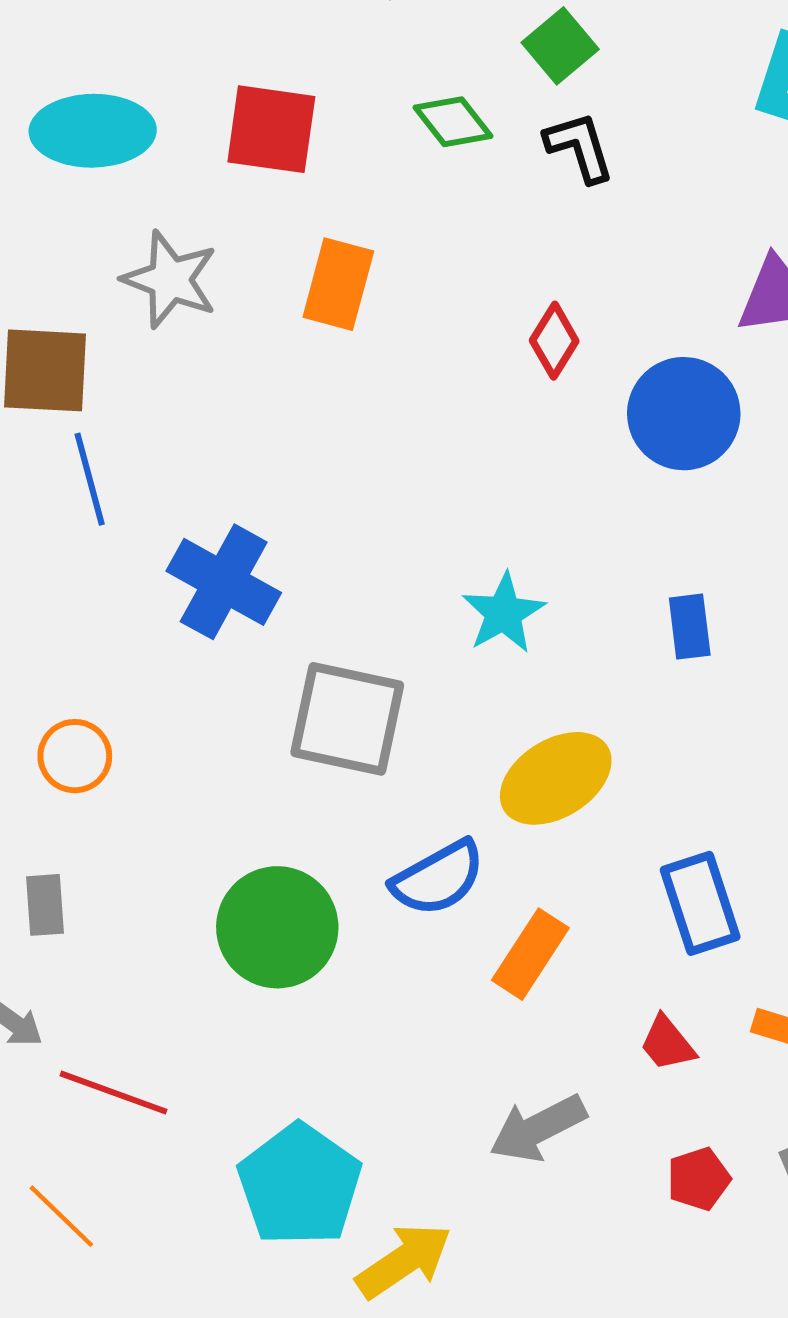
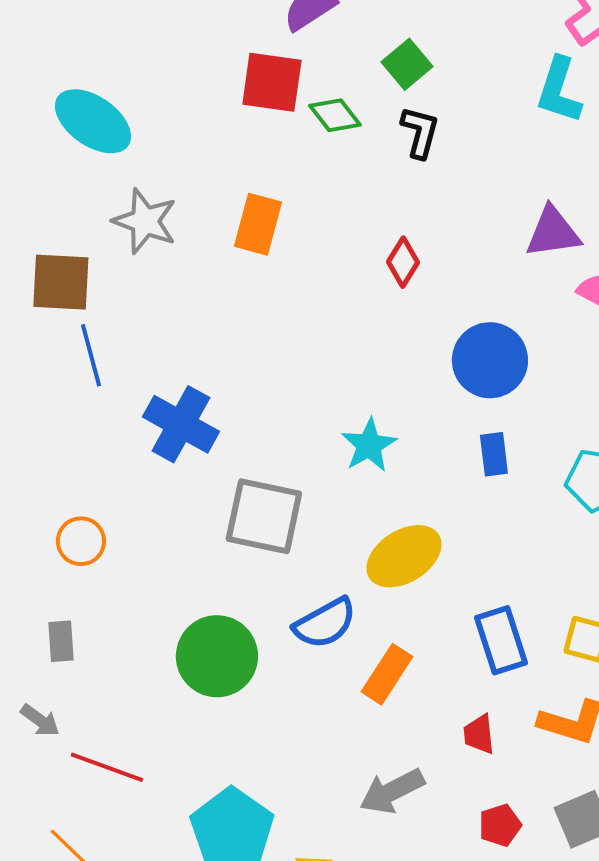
red square: (271, 129) -> (272, 82), moved
cyan ellipse: (93, 131) -> (93, 121), turned 36
black L-shape: (580, 147) -> (420, 132), turned 32
blue circle: (684, 414) -> (490, 360), moved
red trapezoid: (667, 1043) -> (479, 734), turned 33

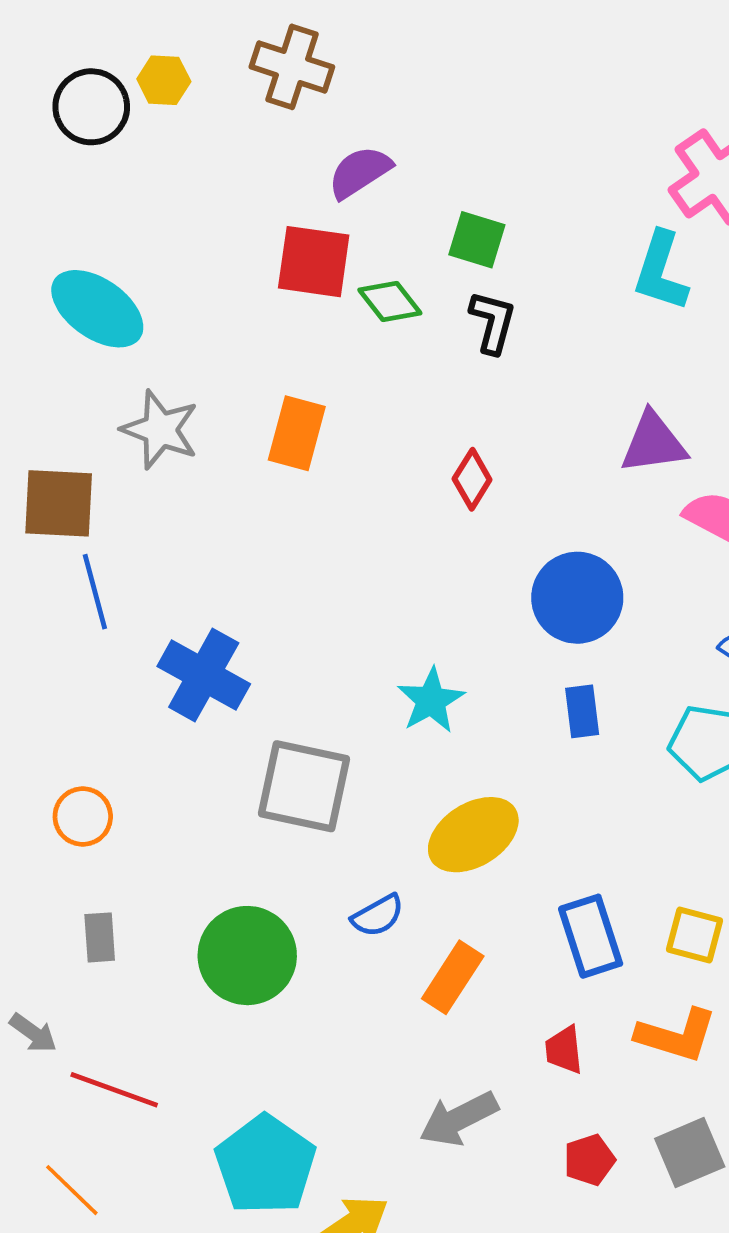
green square: (407, 64) -> (477, 240), turned -33
blue semicircle: (325, 623) -> (378, 916), size x0.7
gray rectangle: (61, 641) -> (100, 937), moved

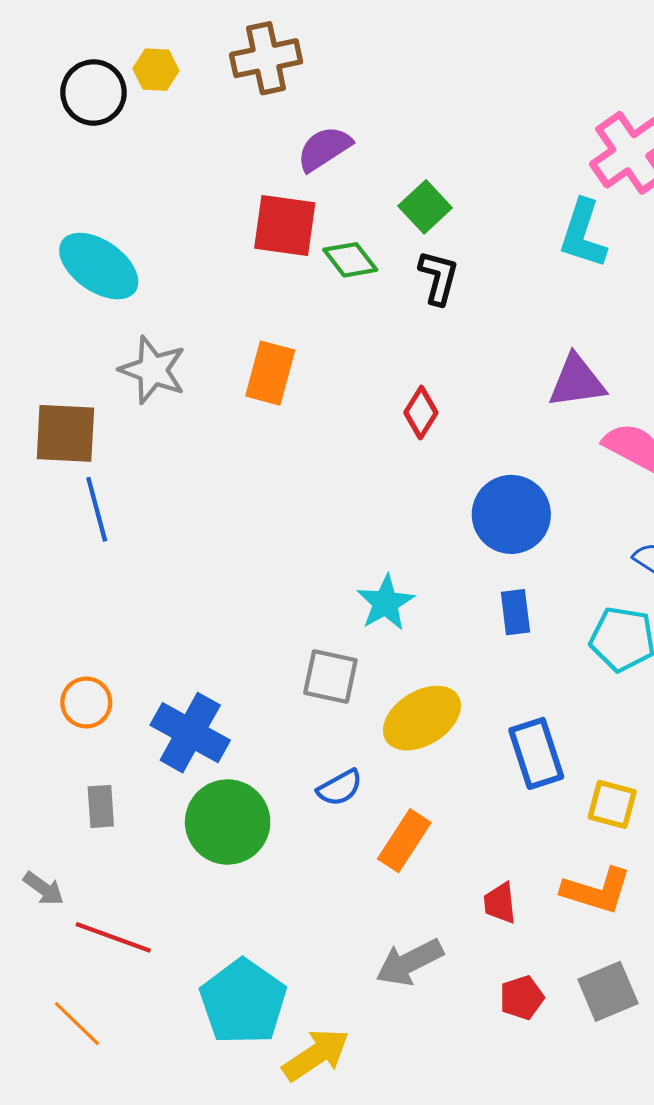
brown cross: (292, 67) -> (266, 58), turned -30
green square: (477, 240) -> (425, 207), turned 30
blue cross: (204, 675) -> (190, 733), moved
gray square: (304, 786) -> (330, 677), moved, size x0.7
blue rectangle: (591, 936) -> (536, 753), moved

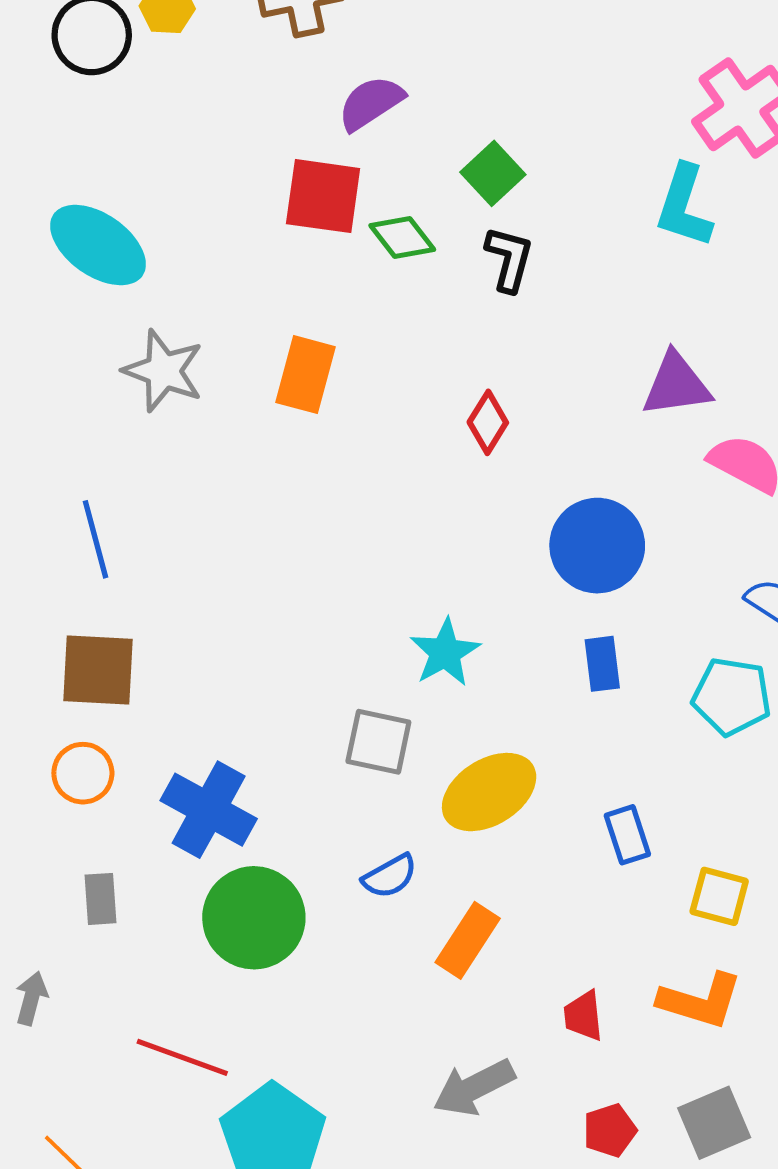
brown square: (65, 433) -> (98, 670), moved
blue rectangle: (536, 753) -> (627, 835), size x0.7
gray arrow: (44, 889) -> (31, 998), turned -111
red line: (113, 937) -> (182, 1057), moved

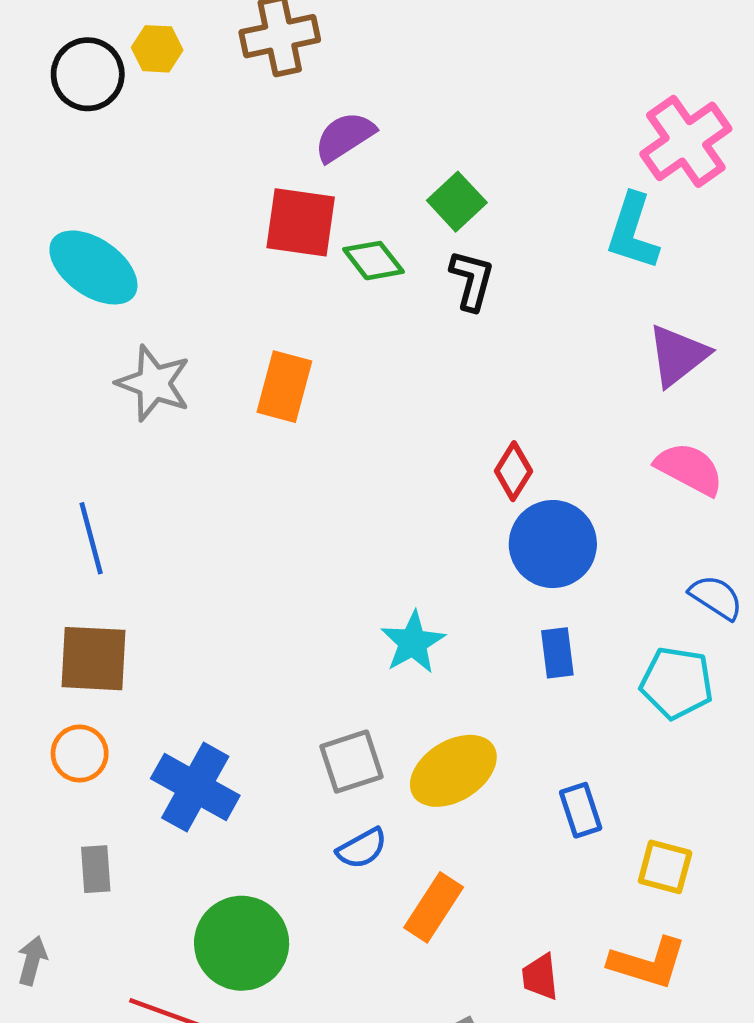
purple triangle: (676, 385) -> (678, 355), moved, turned -30
red diamond: (488, 422) -> (513, 471), moved
gray square: (378, 742) -> (351, 762), moved, turned -30
green circle: (254, 918) -> (242, 943), moved

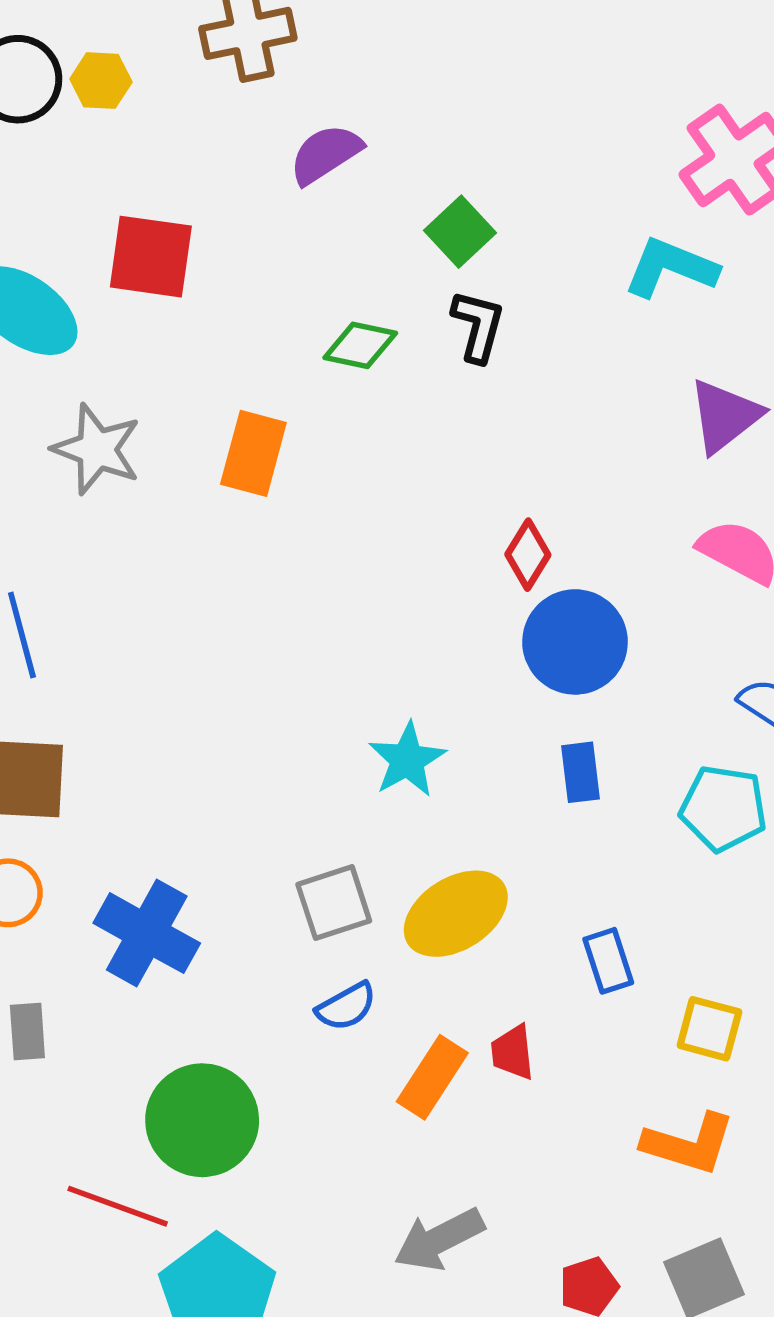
yellow hexagon: (157, 49) -> (101, 81), moved
red square: (301, 222) -> (151, 257), moved
cyan L-shape: (633, 232) -> (671, 268), turned 94
green diamond: (373, 261) -> (360, 345), moved, turned -40
red trapezoid: (540, 977) -> (513, 1052), moved

